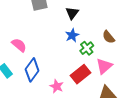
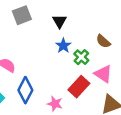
pink triangle: (104, 66) -> (103, 74), turned -36

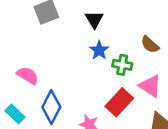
green cross: (81, 57) -> (122, 65), turned -32

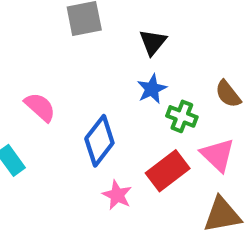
blue diamond: (51, 107) -> (99, 141), moved

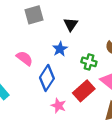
blue star: (152, 89) -> (60, 49), moved
pink semicircle: (40, 107) -> (25, 58), moved

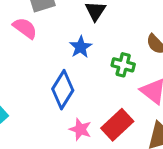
pink semicircle: (25, 58) -> (25, 28), moved
red rectangle: (84, 91) -> (117, 125), moved

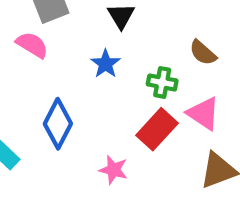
blue diamond: (63, 90) -> (58, 124), moved
red rectangle: (117, 125) -> (157, 129), moved

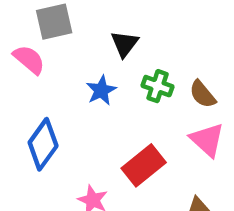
green cross: (162, 82) -> (157, 86), moved
pink triangle: (203, 113) -> (207, 140), moved

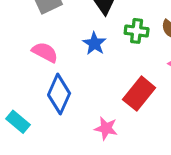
pink semicircle: (29, 60) -> (45, 52), moved

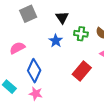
pink semicircle: (45, 52) -> (17, 48), moved, turned -56
pink star: (106, 128) -> (36, 94), moved

